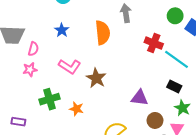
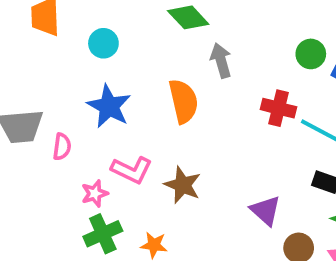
blue star: (62, 30) -> (109, 106), size x1.6
pink star: (30, 70) -> (95, 193), moved
purple triangle: (140, 98) -> (266, 211), turned 42

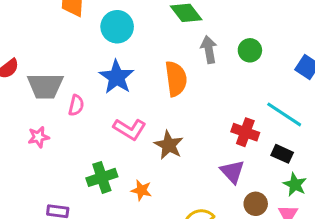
cyan circle: (103, 43) -> (117, 27), size x1.4
green circle: (311, 54) -> (250, 50), moved
red cross: (279, 108) -> (245, 132), moved
pink star: (95, 193) -> (38, 137), moved

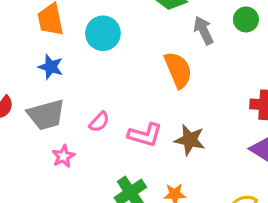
blue star: (117, 77) -> (51, 67), moved, size x0.7
pink semicircle: (76, 105) -> (99, 122), moved, turned 45
pink star: (38, 137) -> (63, 156), moved

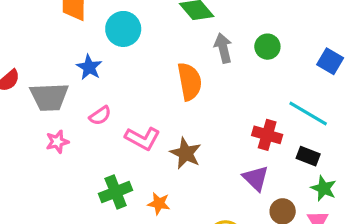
blue star: (51, 67) -> (89, 67), moved

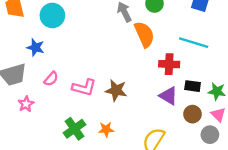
orange semicircle: (190, 82) -> (144, 34), moved
black rectangle: (308, 156) -> (193, 86), moved

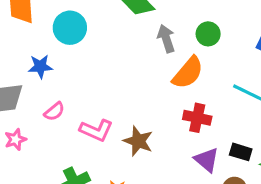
orange semicircle: (144, 34) -> (188, 73), turned 55
blue star: (35, 47) -> (40, 67), turned -30
red cross: (169, 64) -> (197, 118), moved

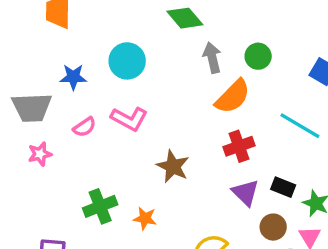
cyan circle: (70, 28) -> (127, 61), moved
red cross: (197, 118) -> (239, 146), turned -36
pink L-shape: (96, 130) -> (129, 119), moved

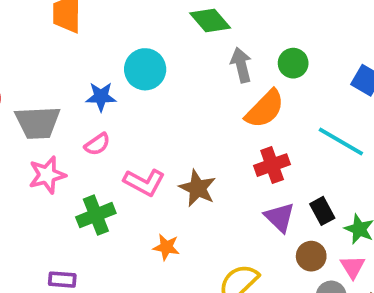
blue star: (73, 77) -> (101, 97), moved
pink L-shape: (129, 119) -> (144, 182), moved
pink star: (40, 154) -> (47, 175), size x1.4
black rectangle: (283, 187) -> (322, 211), turned 40
green cross: (100, 206) -> (96, 215), moved

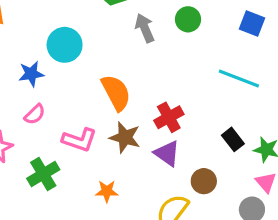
orange semicircle: (265, 109) -> (116, 93), moved, turned -63
red cross: (272, 165) -> (169, 117), moved
purple triangle: (280, 217) -> (167, 153), moved
brown circle: (311, 256) -> (204, 181), moved

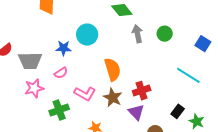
black rectangle: (233, 139) -> (178, 111), turned 64

